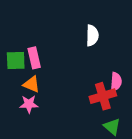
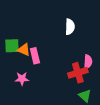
pink rectangle: (34, 58) -> (35, 56), moved
orange triangle: (32, 84) -> (24, 50), moved

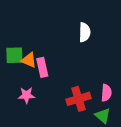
pink semicircle: (88, 62) -> (106, 93), moved
red cross: (78, 73) -> (79, 99), moved

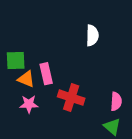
orange triangle: (29, 60) -> (26, 79), moved
red cross: (79, 99) -> (71, 98), moved, turned 35

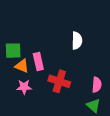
white semicircle: (92, 35) -> (77, 41), moved

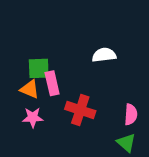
white semicircle: (77, 41) -> (104, 55), turned -98
green square: (13, 51) -> (39, 68), moved

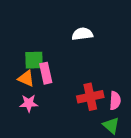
white semicircle: (104, 55) -> (82, 34), moved
red cross: (80, 110) -> (90, 97), moved, turned -30

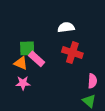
pink rectangle: (46, 73) -> (37, 59), turned -35
red cross: (90, 97) -> (72, 53), moved, turned 30

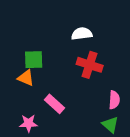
pink rectangle: (37, 59) -> (54, 104), moved
pink star: (23, 83) -> (28, 123), moved

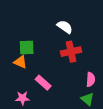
white semicircle: (82, 34) -> (65, 27), turned 42
red cross: (90, 65) -> (71, 52), turned -30

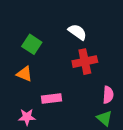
green square: (27, 47) -> (32, 44), moved, turned 35
pink rectangle: (43, 83) -> (52, 98), turned -49

